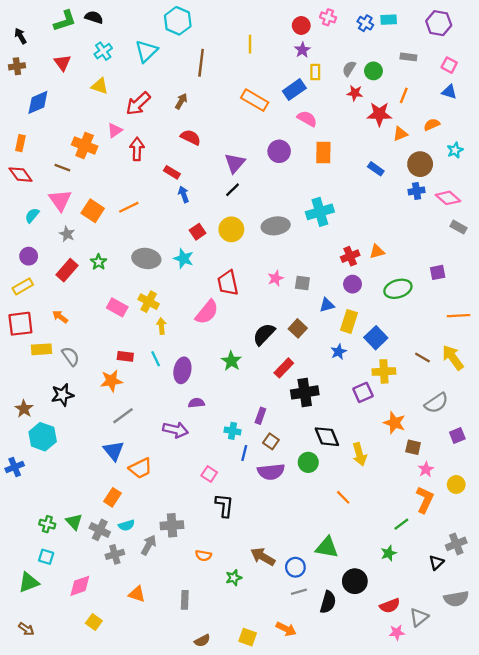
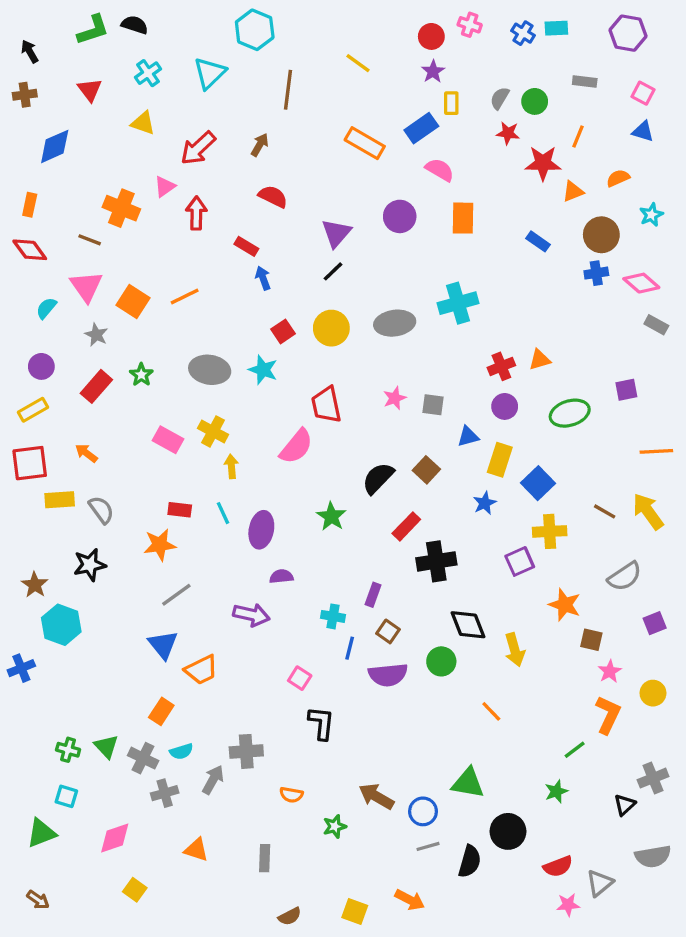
yellow line: (250, 44) -> (358, 63), turned -54

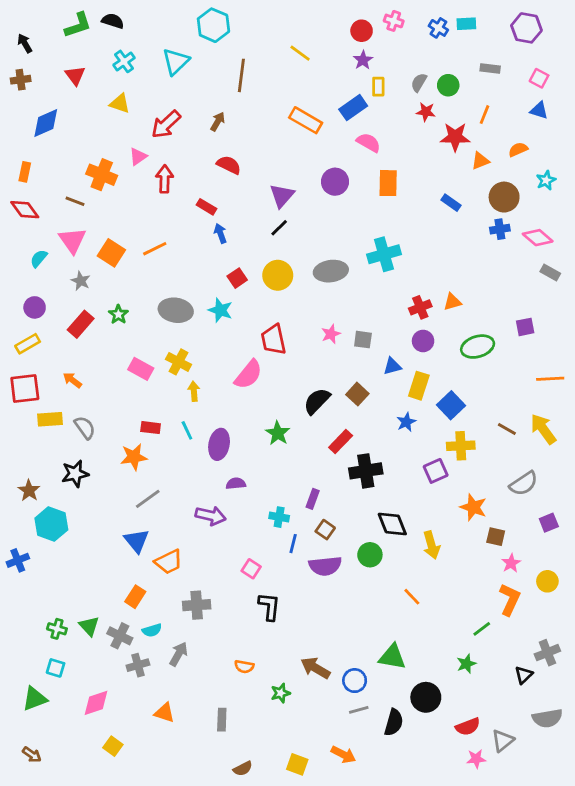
gray cross: (246, 751) -> (197, 605), moved

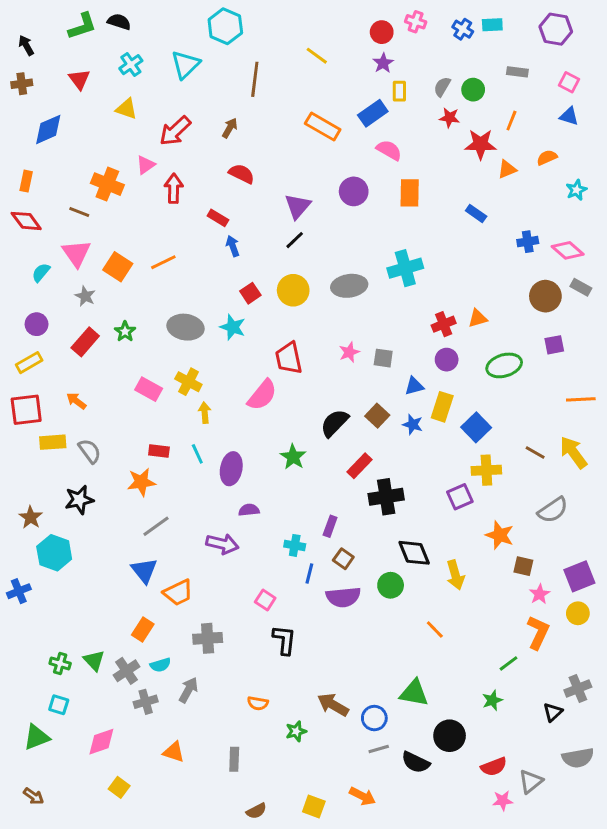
brown circle: (504, 197) -> (545, 296), moved
blue star: (406, 422) -> (413, 424), moved, turned -30
purple square: (549, 523) -> (579, 576), moved, size x1.5
gray cross: (120, 636) -> (126, 671), turned 30
black semicircle: (394, 722) -> (416, 762), turned 100

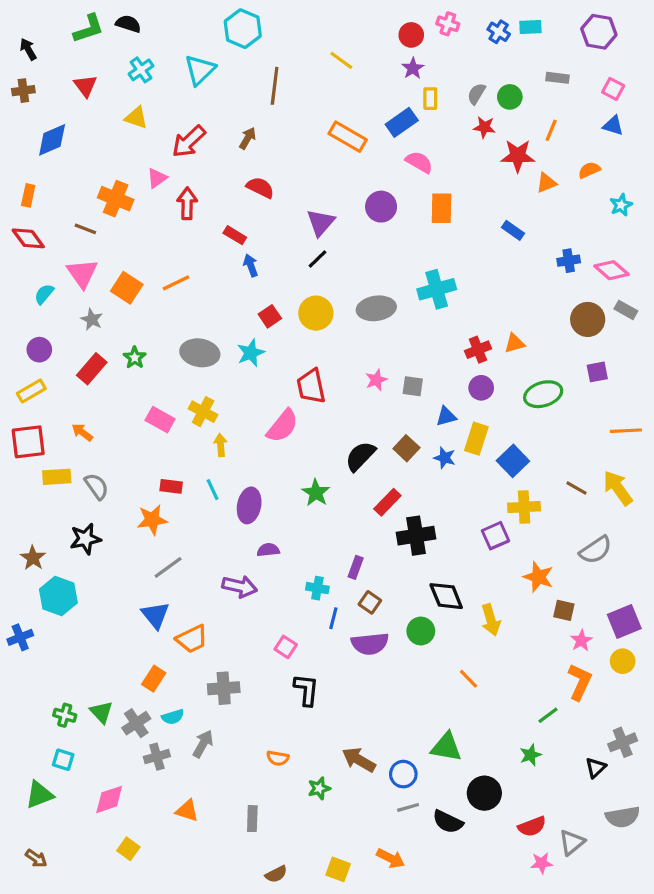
cyan star: (233, 327) -> (251, 353), turned 30

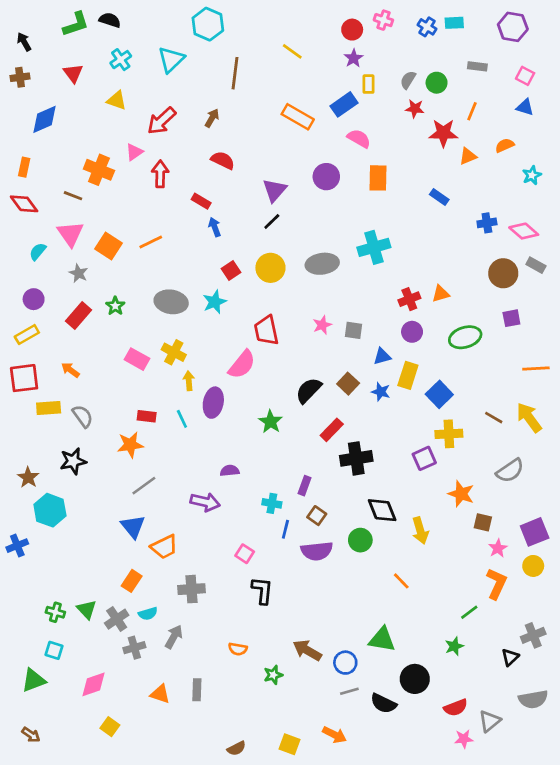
purple ellipse: (249, 505) -> (213, 403), moved
gray rectangle: (252, 819) -> (197, 690), moved

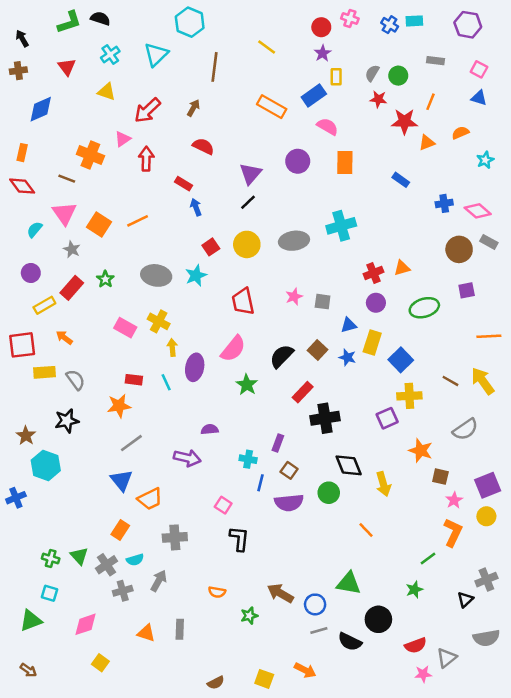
yellow rectangle: (27, 335) -> (44, 305), moved
pink semicircle: (242, 364) -> (233, 349), moved

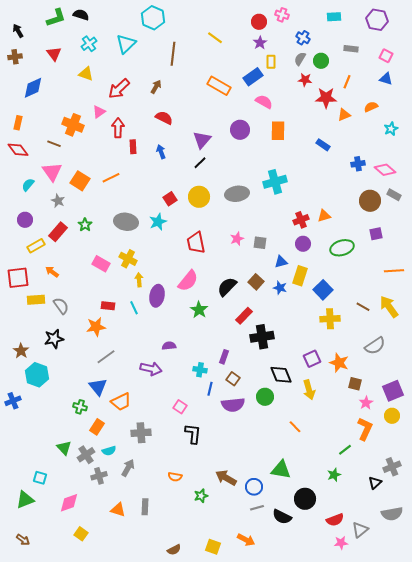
blue cross: (390, 25) -> (303, 38), moved
red rectangle: (183, 184) -> (133, 147), moved, turned 56
blue arrow: (196, 207) -> (161, 152), moved
purple square: (387, 418) -> (312, 359), moved
green cross: (51, 558) -> (80, 407), moved

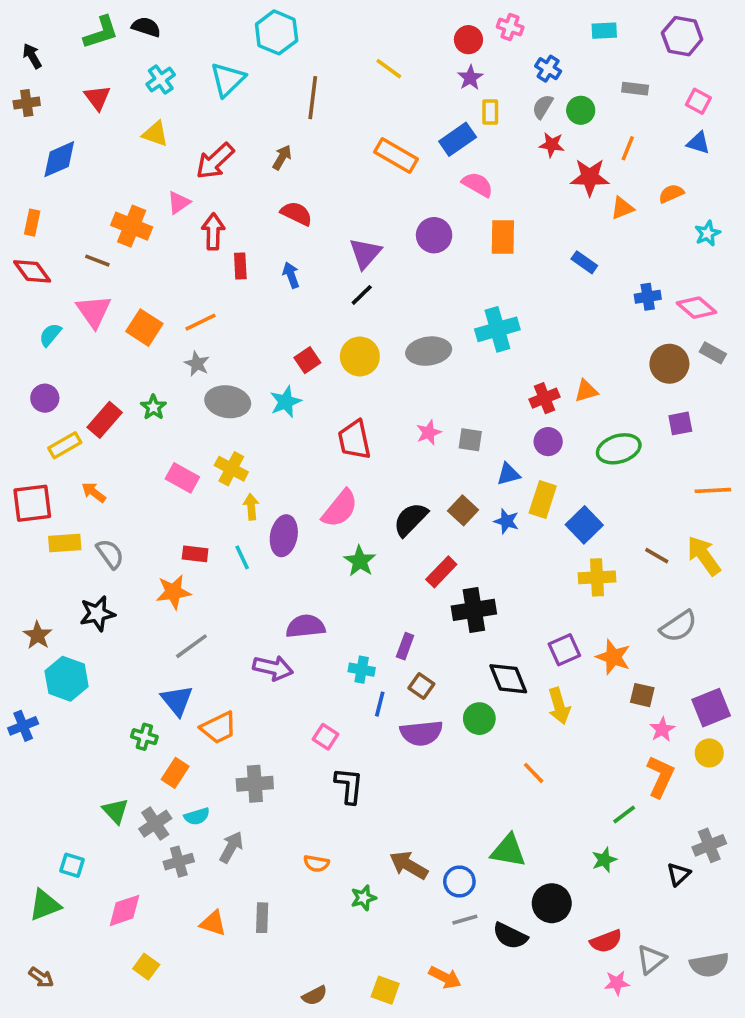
gray star: (58, 201) -> (197, 364), moved
purple semicircle: (169, 346) -> (306, 626), size x1.5
gray semicircle: (392, 514) -> (709, 965), moved

